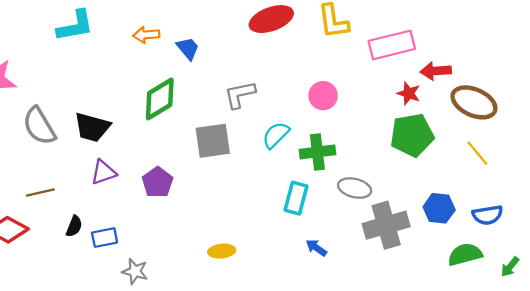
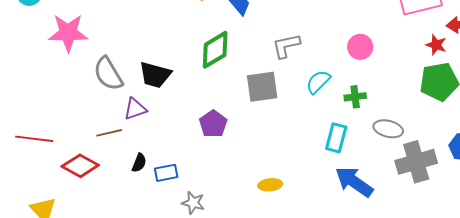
green cross: (317, 152) -> (355, 97), size x0.7
purple triangle: (103, 172) -> (135, 109), moved
blue arrow: (316, 248) -> (354, 182), size x2.0

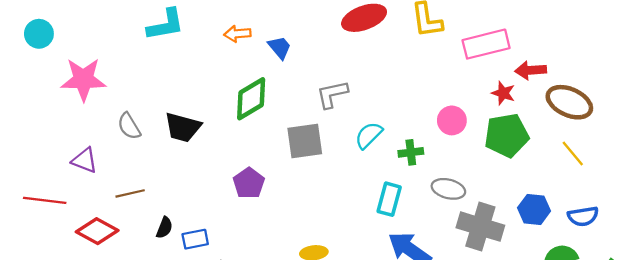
pink circle: (360, 47) -> (452, 120), moved
gray semicircle: (108, 74) -> (129, 126), size x0.7
purple triangle: (135, 109) -> (85, 160), moved, turned 40
gray cross: (416, 162) -> (480, 227), turned 33

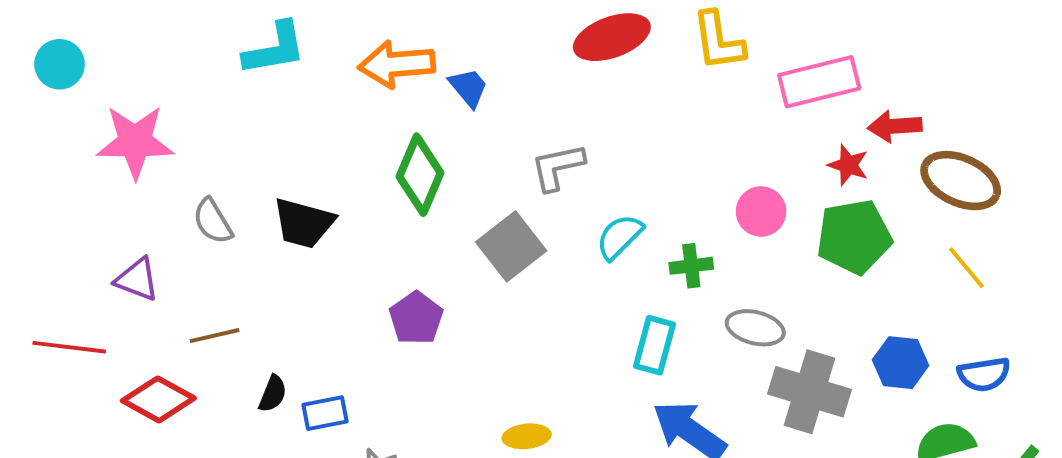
orange arrow: (237, 34) -> (397, 64), size x1.6
green diamond: (251, 99) -> (420, 175), turned -36
gray square: (305, 141) -> (511, 246), turned -30

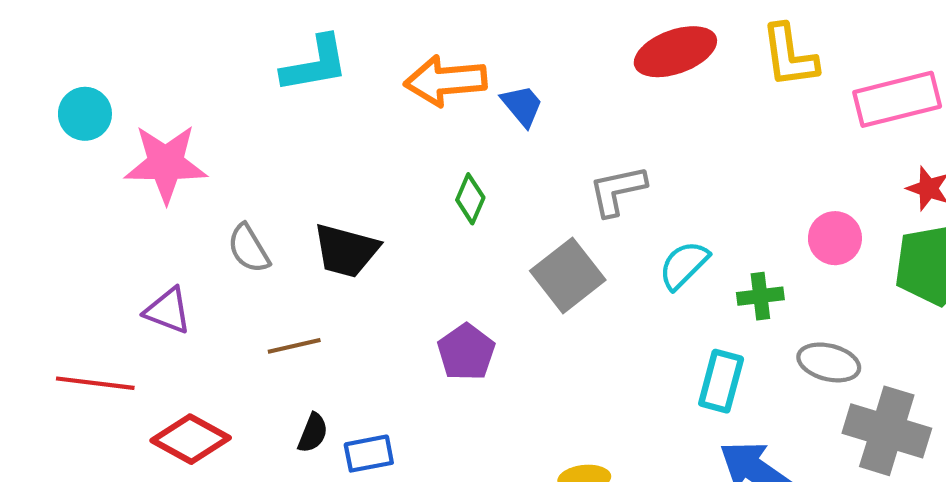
cyan circle: (60, 64) -> (85, 114), moved
green diamond: (420, 175) -> (470, 199), size x0.6
brown line: (215, 336) -> (294, 346), moved

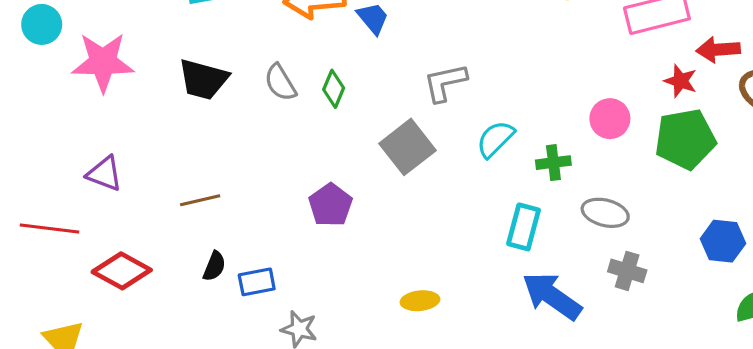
gray semicircle: (249, 249) -> (280, 83), moved
black trapezoid: (346, 251) -> (203, 79), moved
gray cross: (887, 431) -> (627, 271), moved, size x0.6

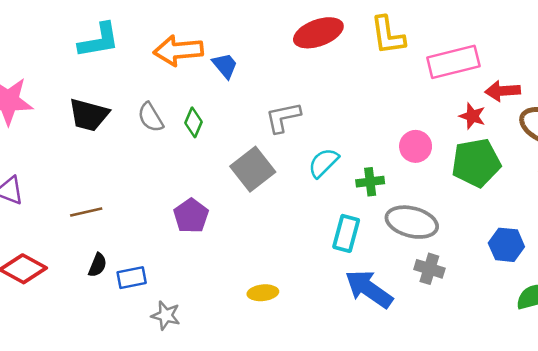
gray ellipse: (605, 213) -> (412, 222), size x1.4

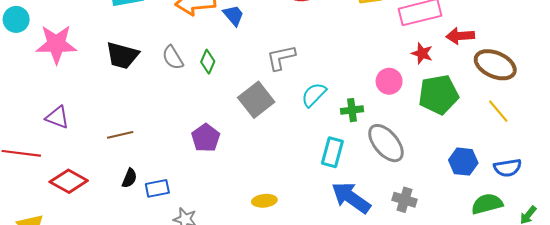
red star: (472, 116) -> (422, 53), moved
gray ellipse: (412, 222) -> (386, 143), turned 36
gray cross: (429, 269) -> (405, 200), moved

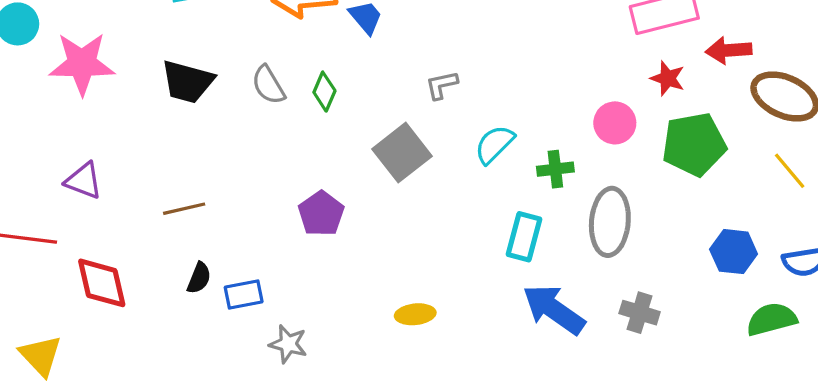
gray L-shape: (281, 58) -> (442, 85), size x0.7
gray ellipse: (386, 143) -> (610, 222), turned 45
red diamond: (69, 181) -> (102, 283), turned 48

